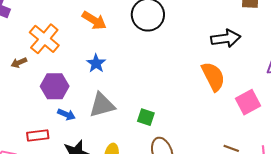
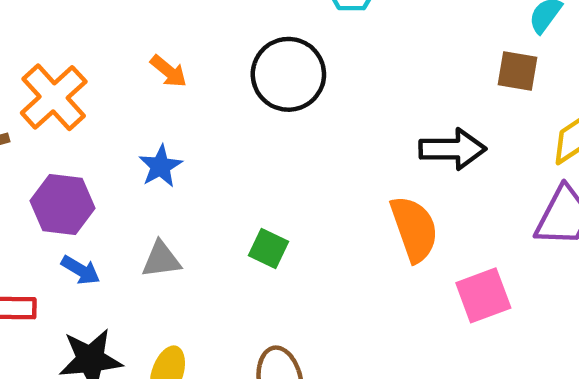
orange arrow: (94, 20) -> (169, 71), size x0.7
gray triangle: (102, 105) -> (161, 260), size x0.7
green square: (146, 117) -> (269, 249), moved

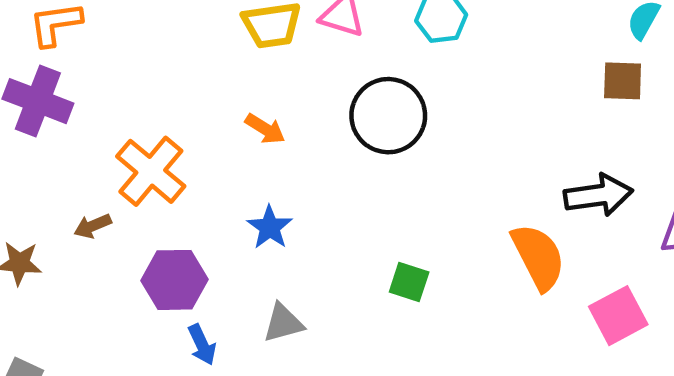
black arrow: (453, 149) -> (598, 195), moved
green square: (269, 249) -> (409, 282), moved
blue arrow: (81, 270) -> (202, 345), turned 42

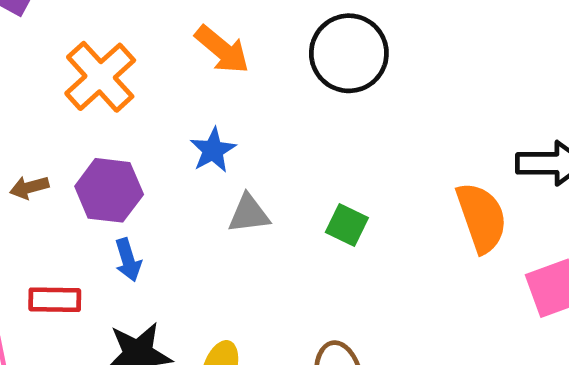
orange arrow: (265, 129) -> (222, 50), size x1.4
brown arrow: (93, 226) -> (29, 187), moved
gray triangle: (283, 323) -> (249, 214), moved

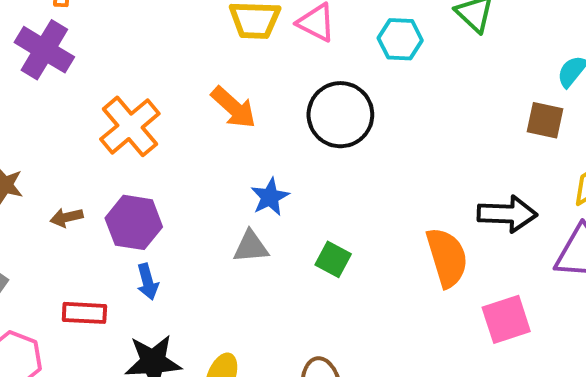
blue star: (213, 150) -> (270, 197), moved

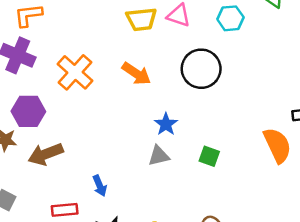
orange cross: (130, 126) -> (75, 72), moved
brown arrow: (67, 217) -> (46, 154), size x1.8
purple hexagon: (134, 222) -> (28, 111), moved

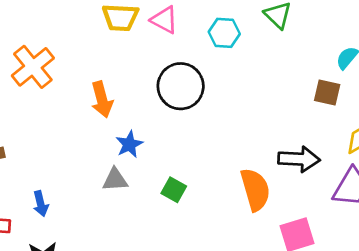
orange arrow: (136, 74) -> (102, 100), moved, turned 32

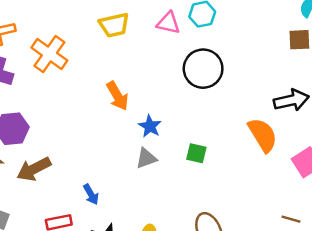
pink triangle: (164, 20) -> (168, 23), moved
orange cross: (33, 67) -> (49, 54), moved
black circle: (181, 86) -> (203, 69), moved

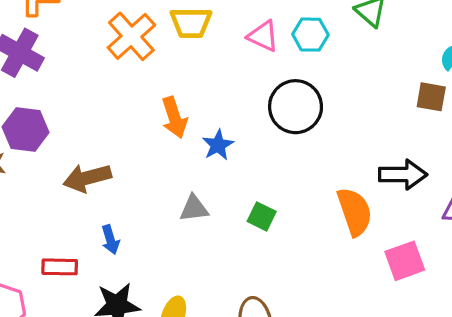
orange cross: (49, 54) -> (131, 36), moved
blue star: (150, 126) -> (218, 145), moved
brown arrow: (34, 169) -> (87, 178), moved

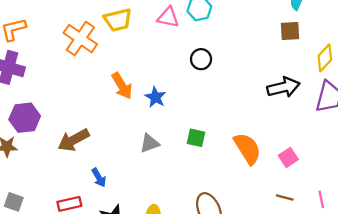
black circle: (296, 107) -> (201, 59), size x0.6
orange semicircle: (355, 212) -> (247, 148), moved
pink square: (405, 261) -> (288, 157), moved, size x0.7

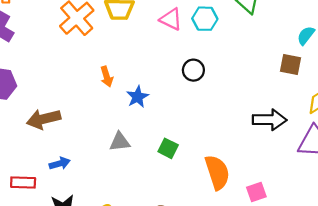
orange arrow: (122, 86) -> (107, 77), size x0.7
blue arrow: (99, 178) -> (60, 163), turned -90

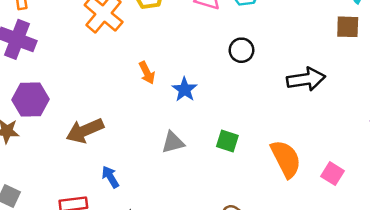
black arrow: (270, 120) -> (306, 79), moved
blue arrow: (60, 163) -> (110, 177), turned -96
pink square: (256, 192) -> (332, 174), turned -30

